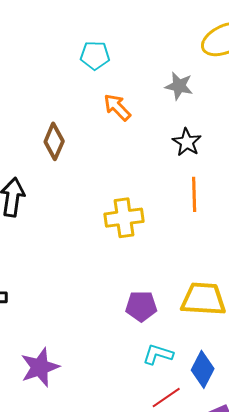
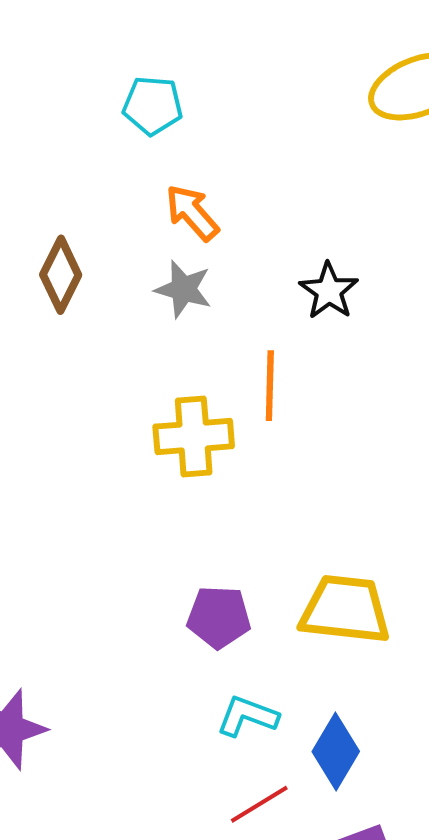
gray star: (179, 86) -> (183, 289), moved
orange line: (194, 194) -> (270, 386), moved

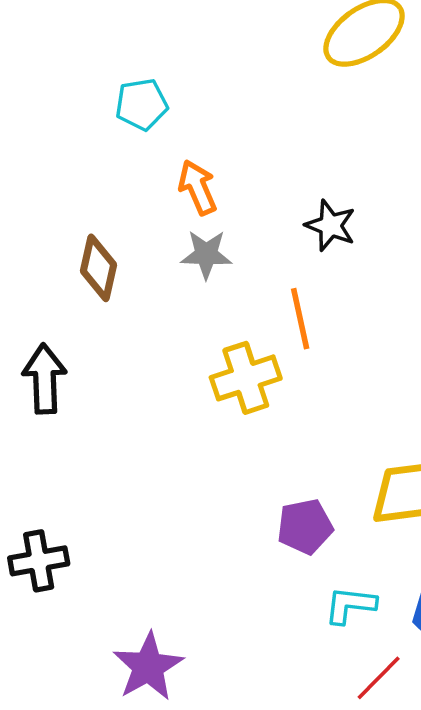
orange arrow: (192, 213) -> (198, 187), turned 32

